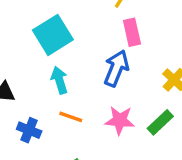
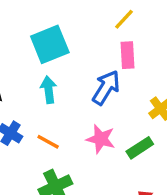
orange line: (71, 117) -> (48, 142), moved

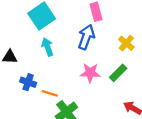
orange line: (48, 142) -> (50, 93), moved

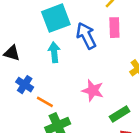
blue arrow: (86, 37) -> (86, 36), moved, turned -60
green rectangle: (118, 73) -> (120, 114), moved

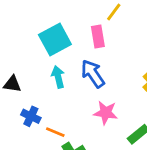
pink rectangle: (114, 28) -> (98, 36), moved
blue arrow: (86, 36) -> (93, 74), moved

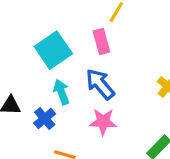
pink star: (106, 113) -> (103, 122), moved
blue cross: (31, 116) -> (45, 118), moved, turned 30

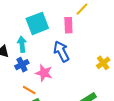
cyan arrow: (61, 92) -> (22, 44), moved
pink star: (103, 122) -> (44, 73), moved

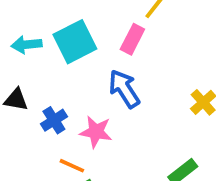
pink rectangle: (68, 25) -> (132, 39), turned 35
cyan arrow: (22, 44) -> (27, 45), moved, turned -84

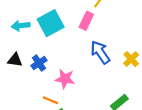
blue arrow: (124, 89) -> (100, 52), moved
blue cross: (54, 120) -> (39, 63), moved

